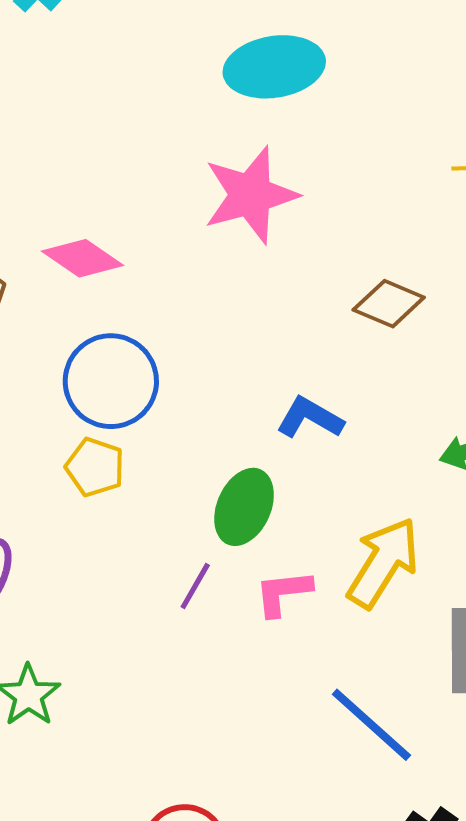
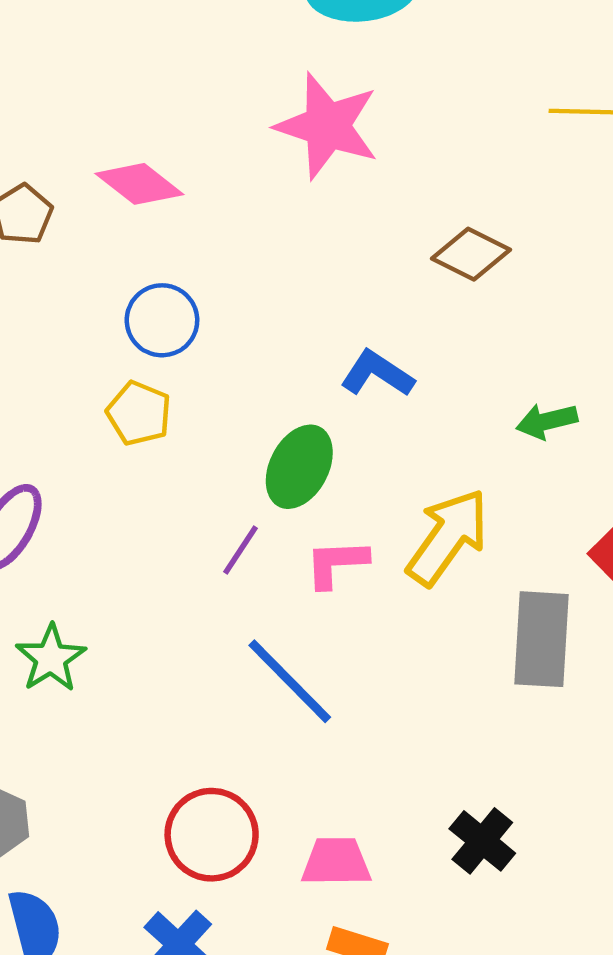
pink star: (250, 195) -> (327, 126), turned 30
blue circle: (111, 381) -> (162, 320), size x0.7
blue line: (371, 725) -> (290, 681), moved

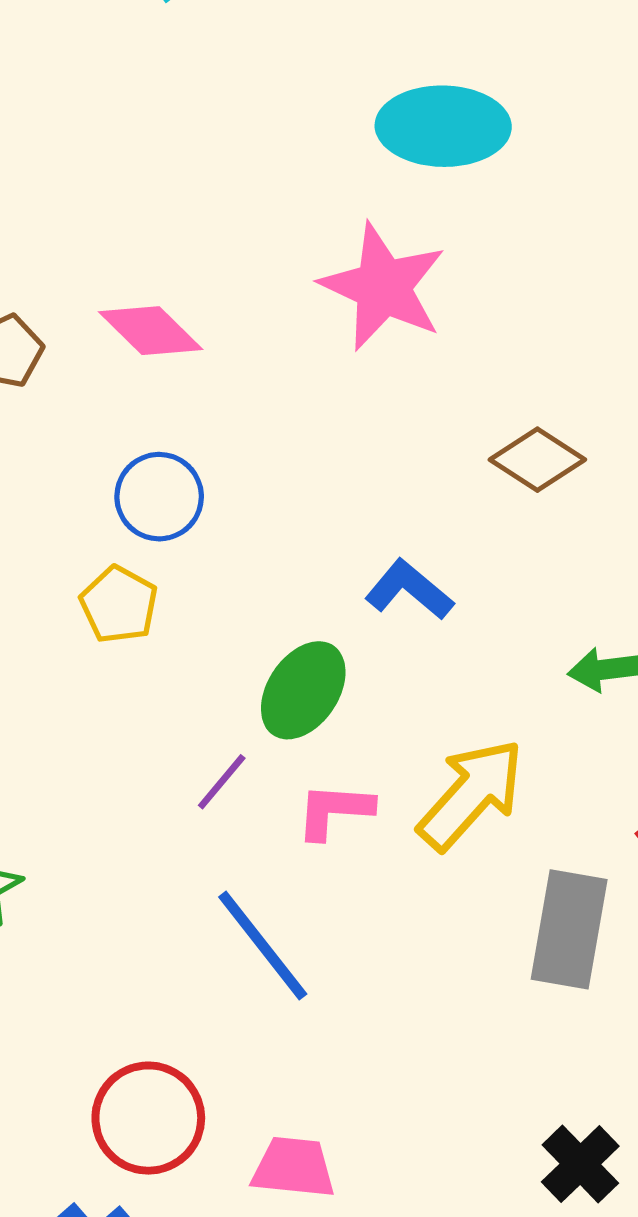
black cross: (482, 841) -> (580, 1164), moved

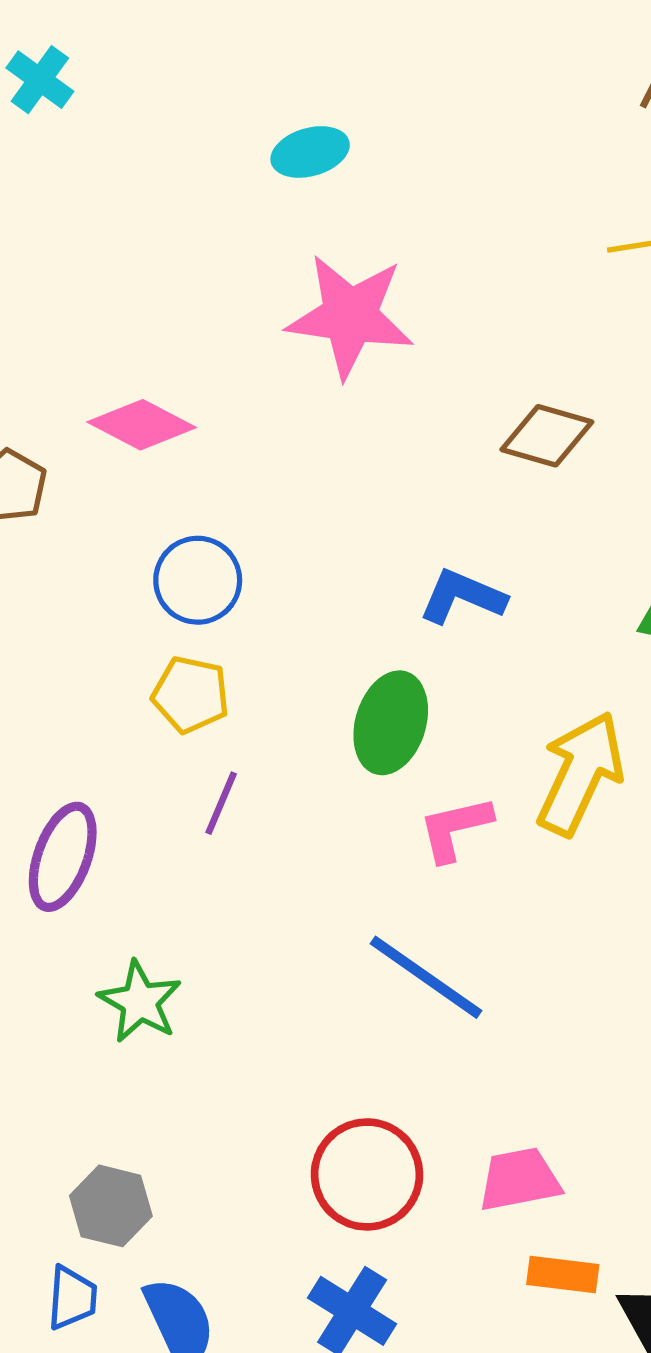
cyan ellipse: (443, 126) -> (310, 152), moved, size x0.6
purple line: (222, 782) -> (221, 803), moved

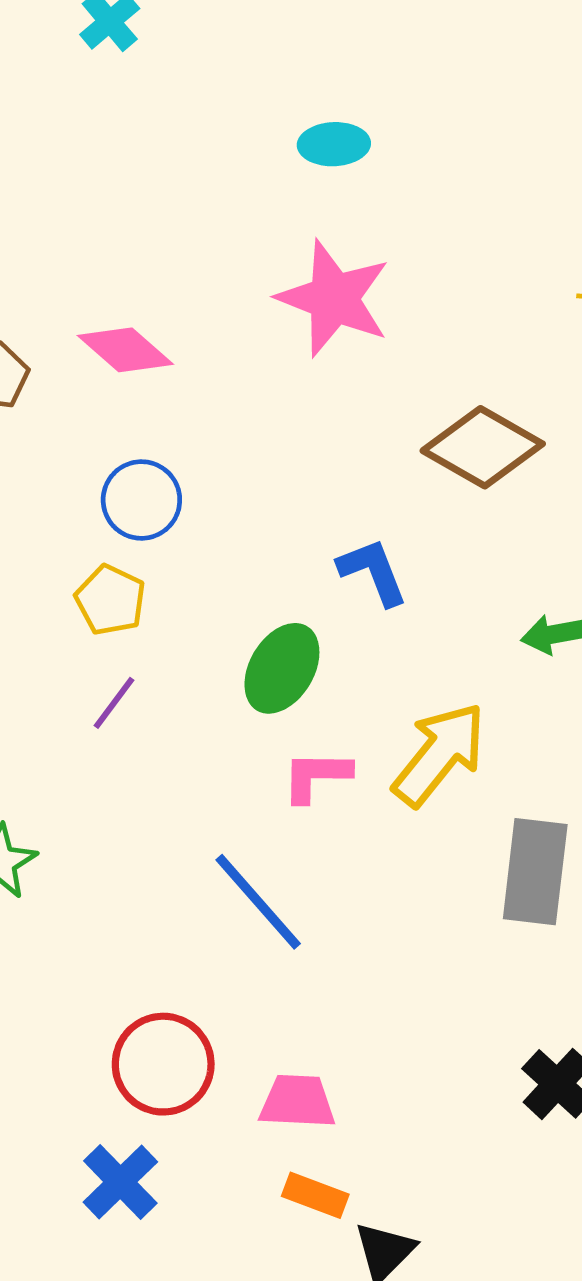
brown diamond: (547, 436) -> (483, 447), size x1.4
blue L-shape: (462, 597) -> (373, 572), turned 32

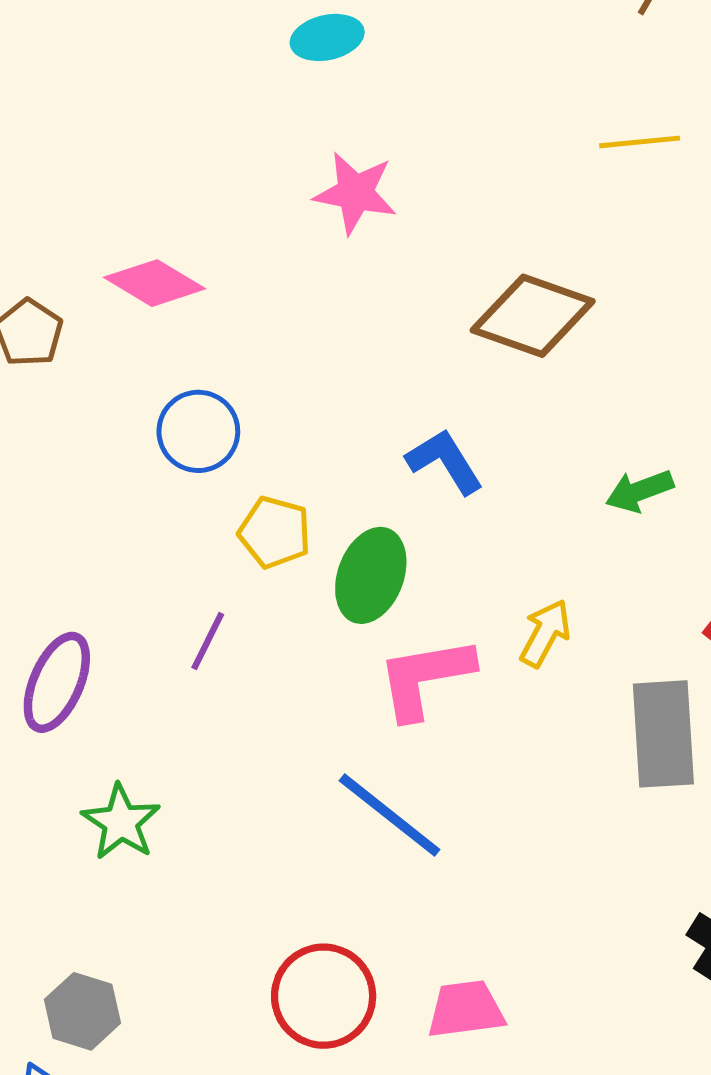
pink star: (334, 298) -> (355, 193), size x0.7
yellow pentagon: (110, 600) -> (275, 532), moved
yellow arrow: (439, 754) -> (545, 633), size x0.6
pink L-shape: (316, 776) -> (425, 678), size x1.4

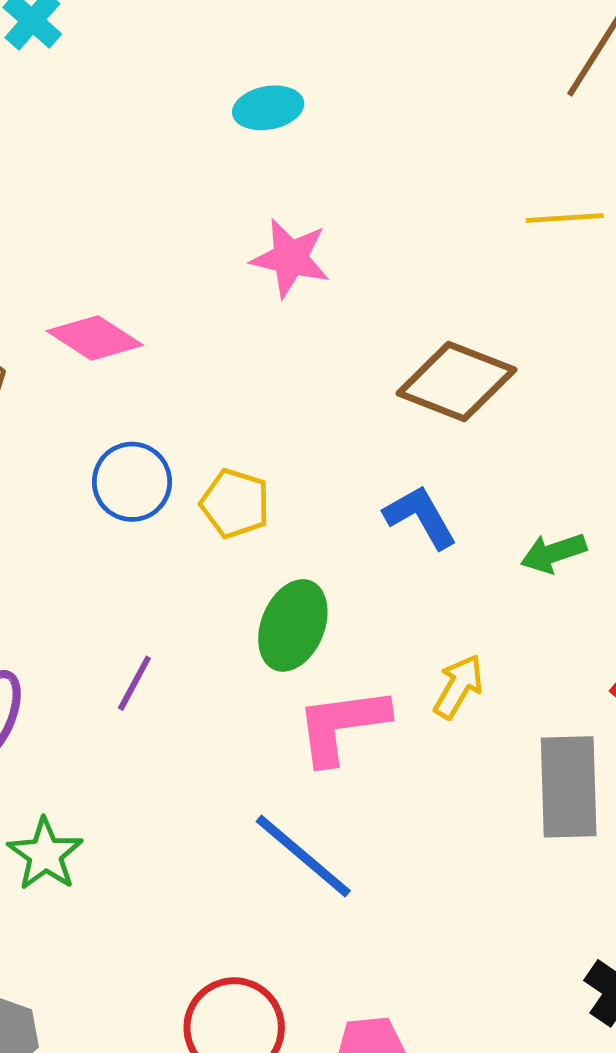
blue L-shape: (445, 461) -> (420, 517), moved
yellow pentagon: (275, 532) -> (235, 503), moved

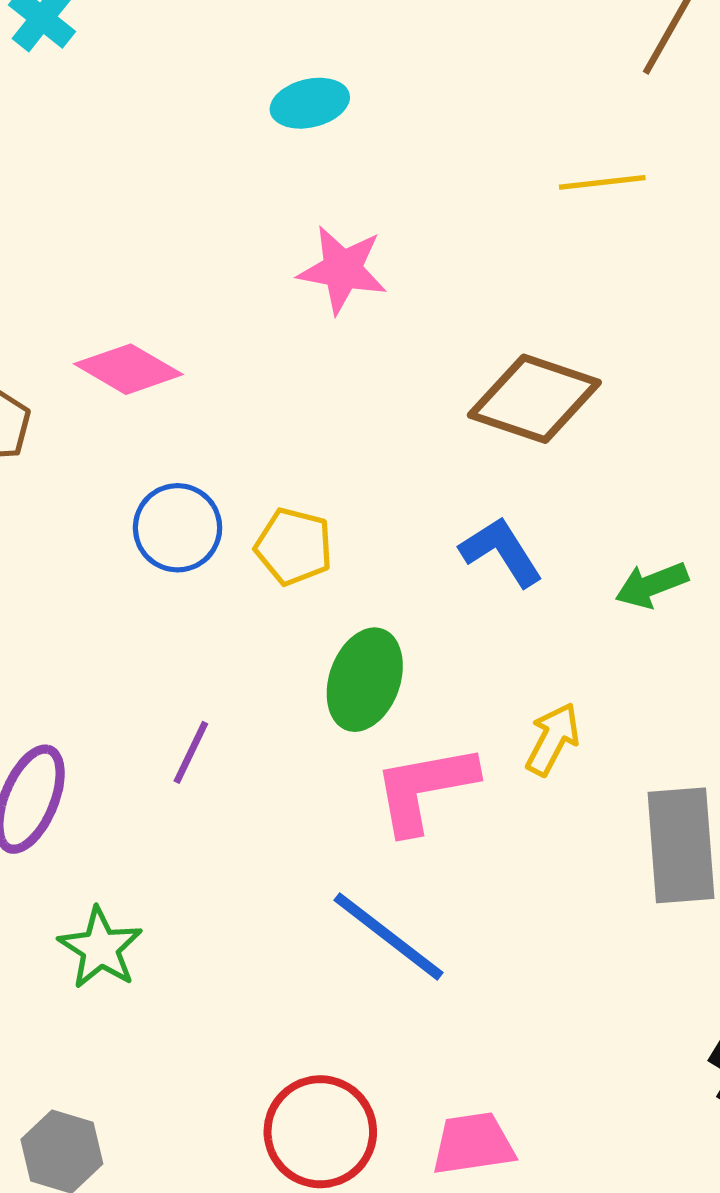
yellow line: (565, 218) -> (602, 182), moved

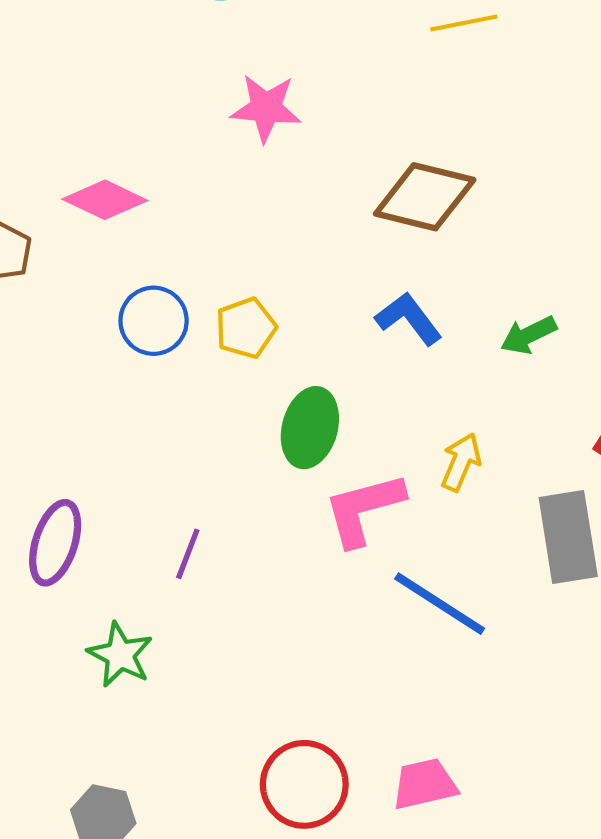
yellow pentagon: (294, 547) -> (246, 328), turned -30
purple line: (191, 752) -> (188, 554), moved
blue line: (388, 936) -> (440, 604), moved

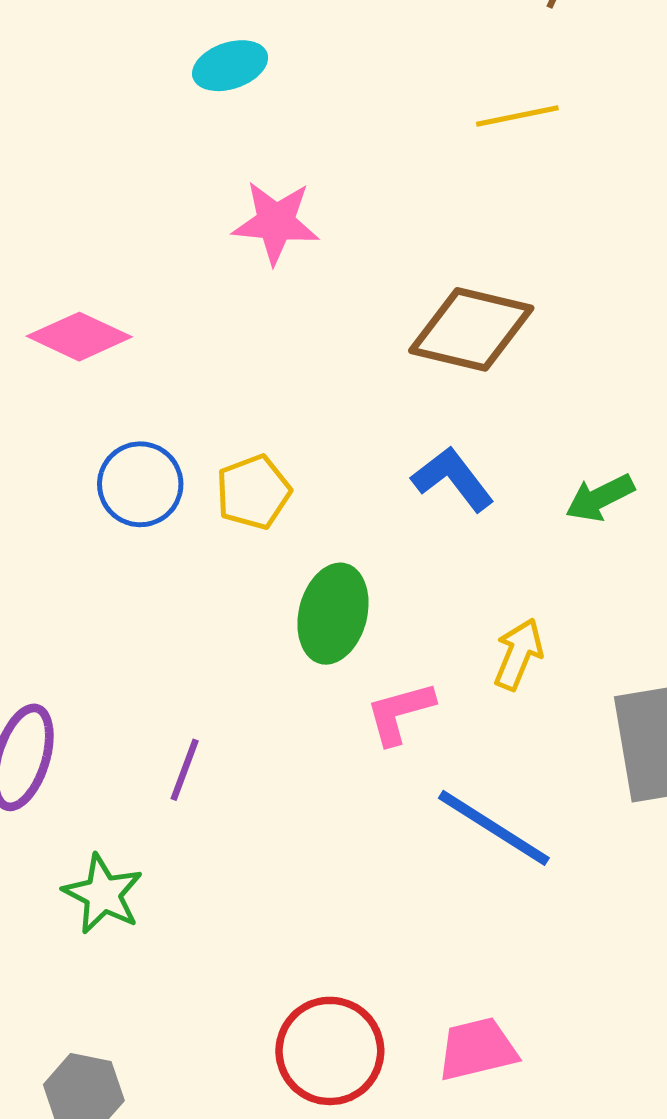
pink L-shape: (364, 509) -> (400, 713), size x0.7

